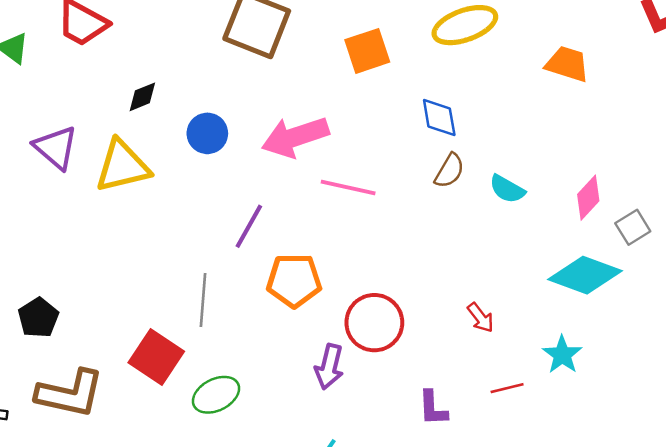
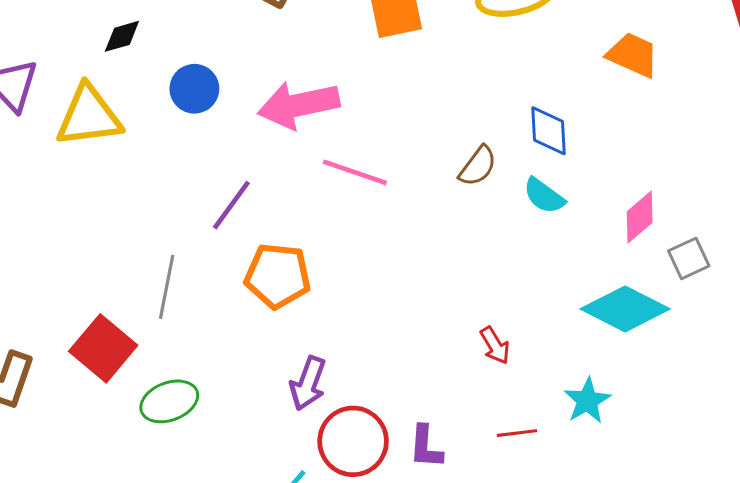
blue diamond: (439, 117) -> (549, 131), moved
red circle: (374, 323) -> (353, 441), moved

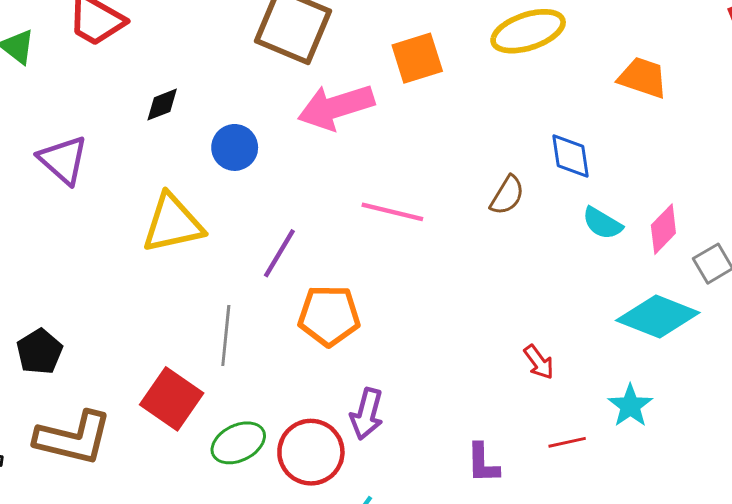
pink arrow: (299, 105) -> (336, 107), moved
yellow triangle: (89, 116) -> (173, 223), moved
cyan semicircle: (544, 196) -> (602, 223), moved
red circle: (353, 441) -> (311, 452), moved

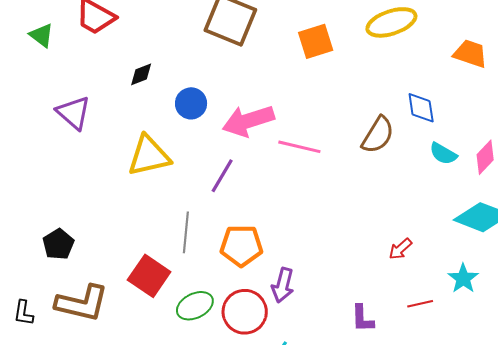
pink arrow: (336, 107) -> (248, 121), moved
brown semicircle: (507, 195) -> (378, 135), size x1.4
orange pentagon: (329, 316) -> (241, 246), moved
red arrow: (539, 362) -> (400, 249), turned 85

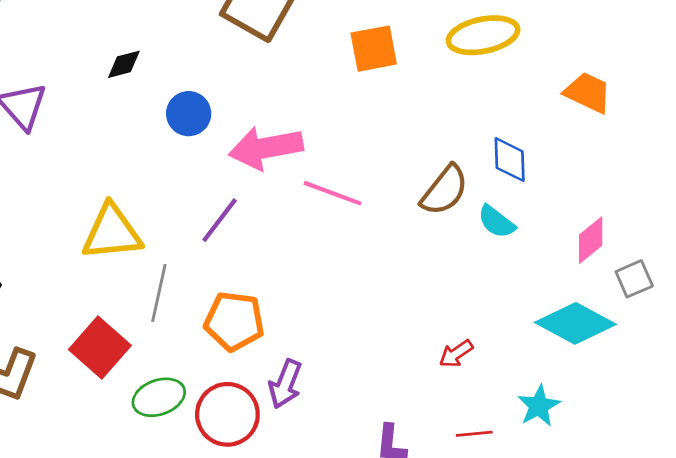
cyan semicircle: (443, 154) -> (496, 222), moved
yellow triangle: (149, 156) -> (112, 232), moved

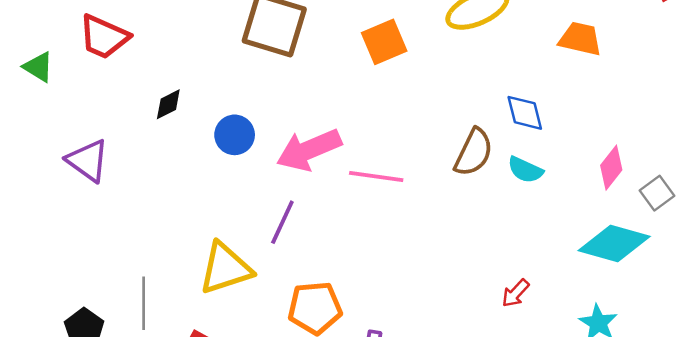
yellow triangle: (112, 232) -> (225, 268), moved
gray line: (159, 293) -> (144, 303), moved

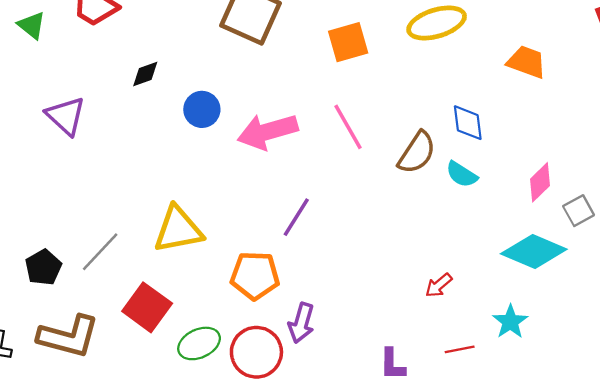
pink line: (376, 177) -> (348, 127), moved, turned 45
purple line: (282, 222) -> (296, 217), moved
gray line: (144, 303) -> (100, 252), turned 36

